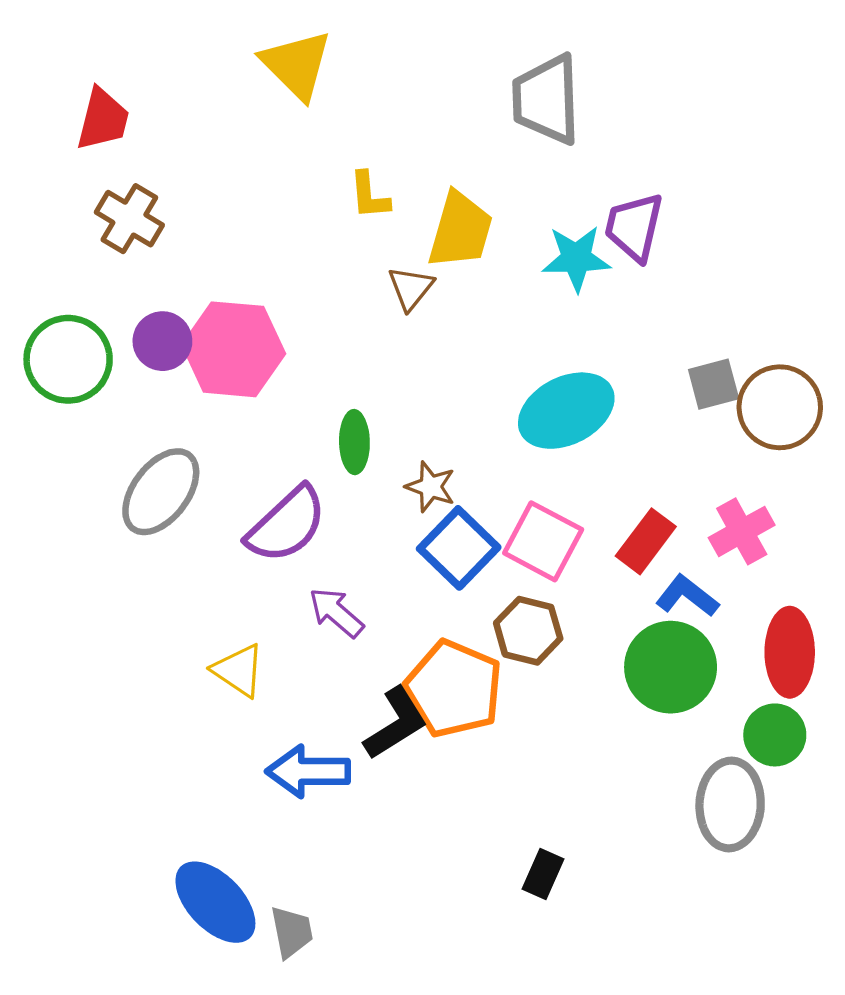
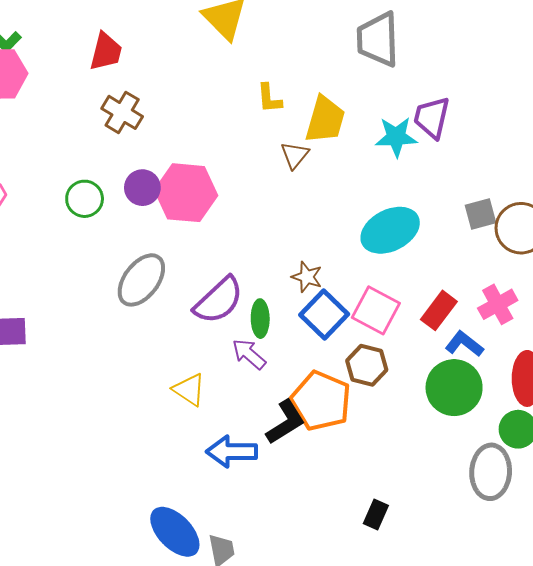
green circle: (68, 359) -> (85, 199), size x0.7
green ellipse: (354, 442) -> (260, 319), moved

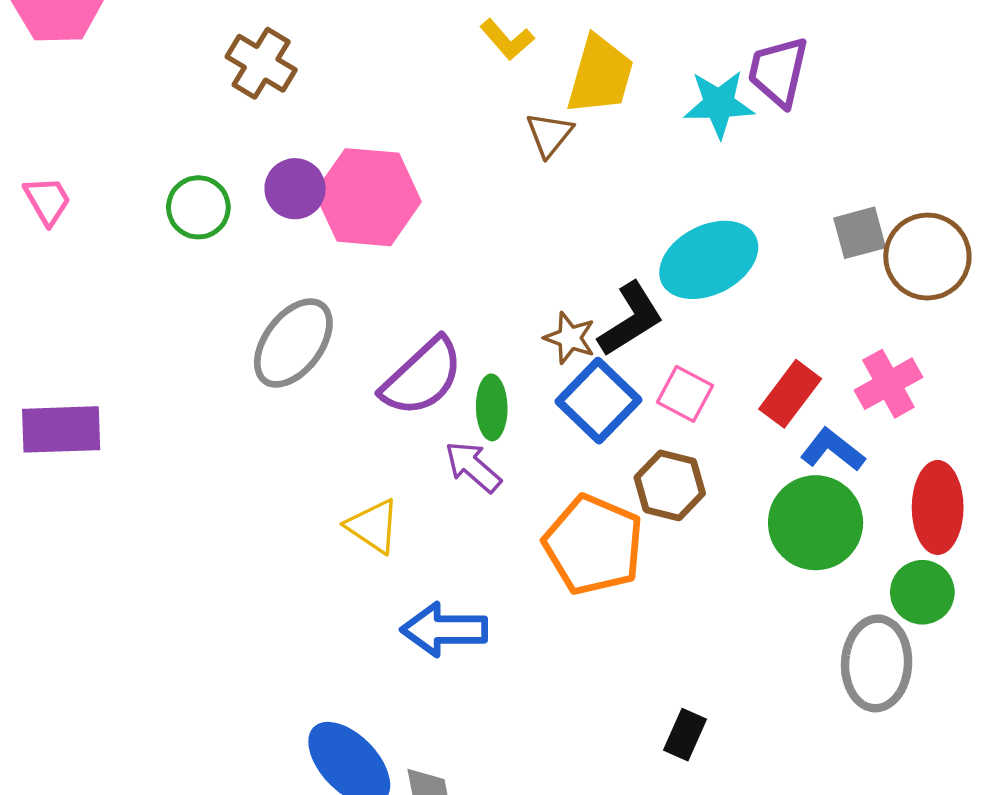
yellow L-shape: (269, 98) -> (507, 39), turned -36
pink square: (376, 310) -> (685, 394), size x0.7
black L-shape: (286, 422) -> (631, 319), moved

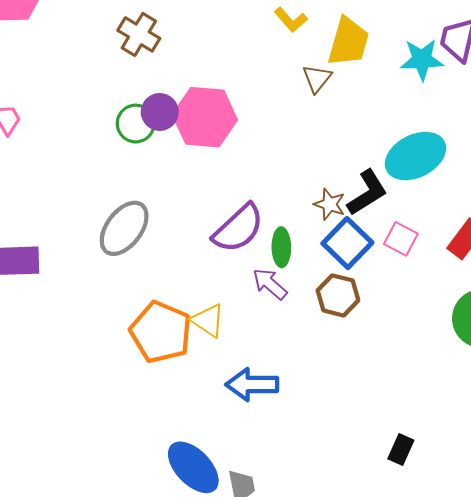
green circle: (198, 207) -> (136, 124), moved
gray ellipse: (293, 343) -> (124, 228), moved
brown hexagon: (670, 485) -> (338, 295), moved
orange pentagon: (593, 545) -> (161, 332), moved

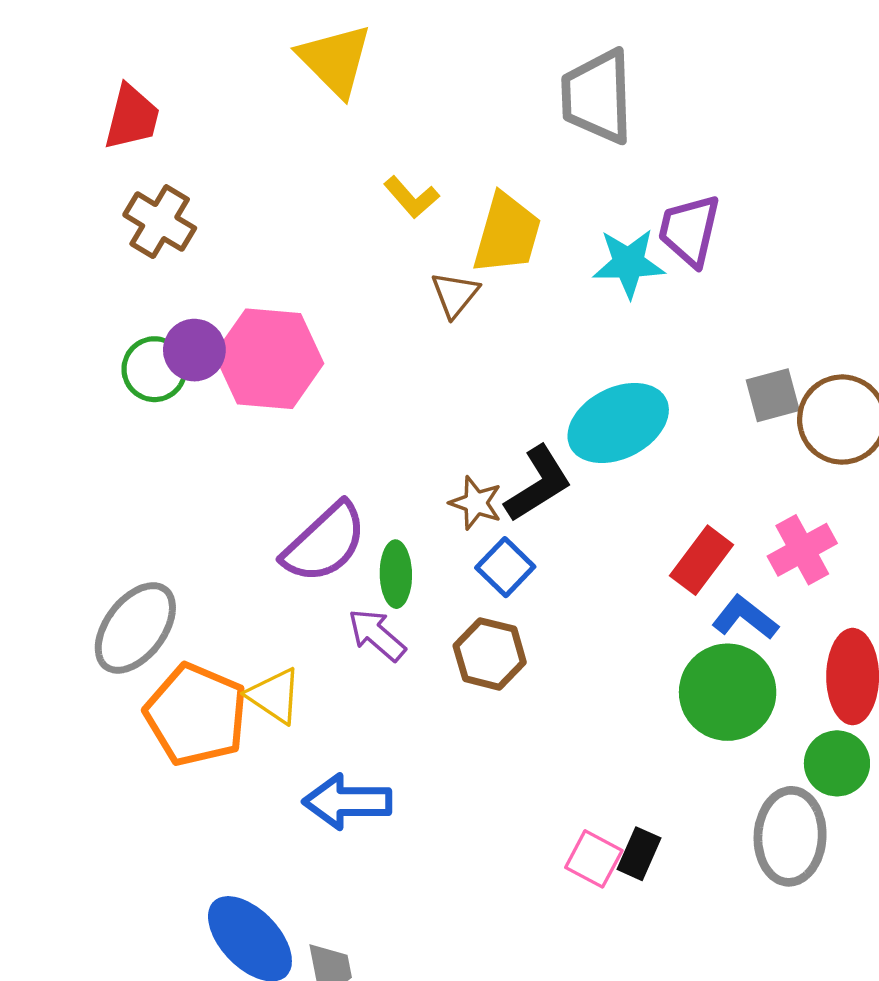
gray ellipse: (124, 228) -> (135, 628), moved
pink square: (401, 239) -> (594, 859), moved
blue square: (347, 243) -> (505, 567), size x0.7
black rectangle: (401, 450) -> (639, 854), moved

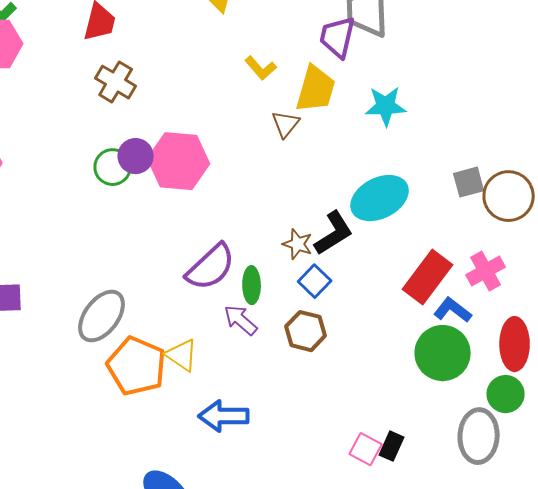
purple trapezoid: (689, 230) -> (338, 37), moved
red rectangle: (702, 560) -> (428, 277), size x1.4

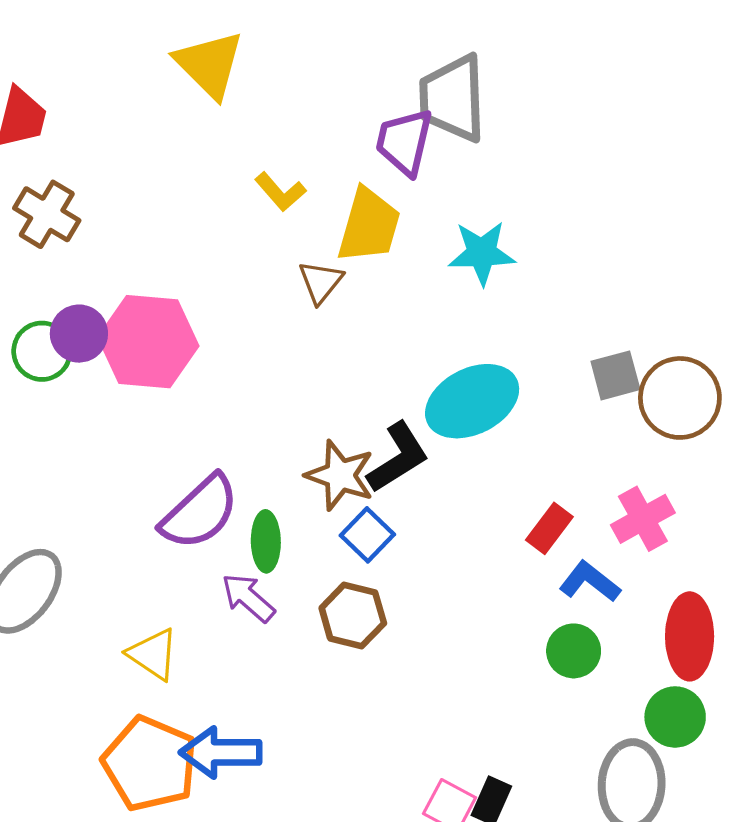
brown star: (298, 244) -> (340, 475), size x1.4
red rectangle: (428, 277) -> (549, 528), size x0.6
green circle: (443, 353) -> (574, 651), size x0.6
orange pentagon: (137, 366) -> (150, 764), moved

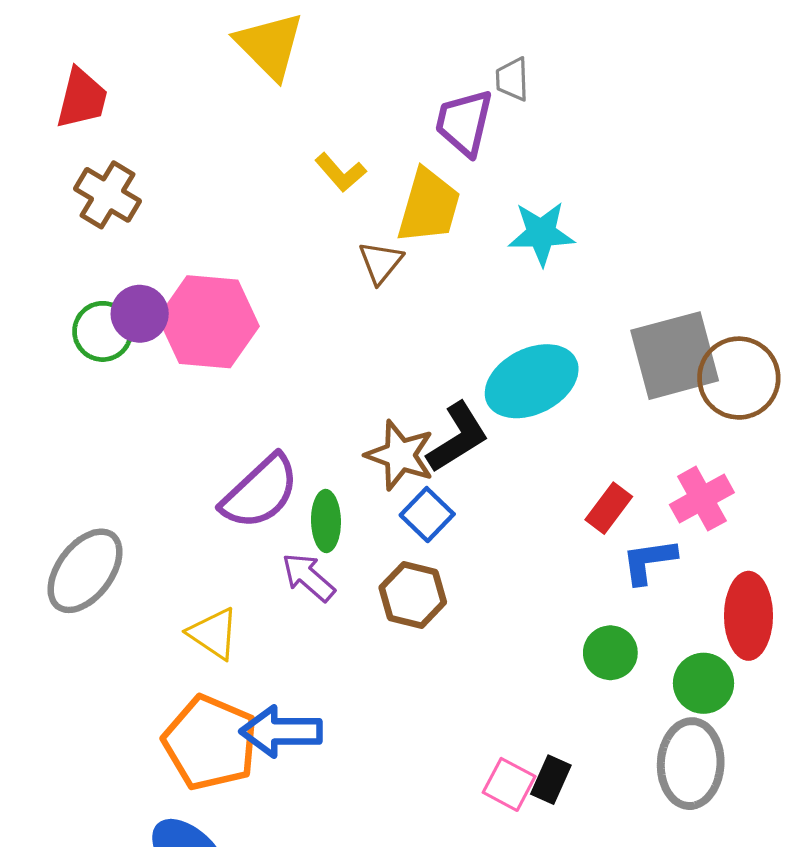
gray trapezoid: (453, 98) -> (512, 79), size x0.5
gray square: (615, 375) -> (675, 356), size x1.8
blue L-shape: (590, 582) -> (649, 561), turned -46
green circle: (574, 651) -> (610, 653), moved
green circle: (675, 717) -> (704, 683), moved

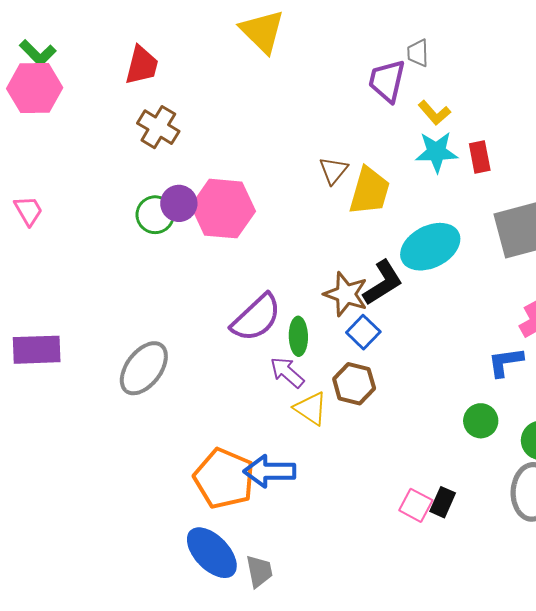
yellow L-shape: (340, 172) -> (434, 113), moved
yellow trapezoid: (429, 206) -> (369, 191), moved
red rectangle: (609, 508) -> (480, 157), moved, turned -48
yellow triangle: (214, 633) -> (311, 408), moved

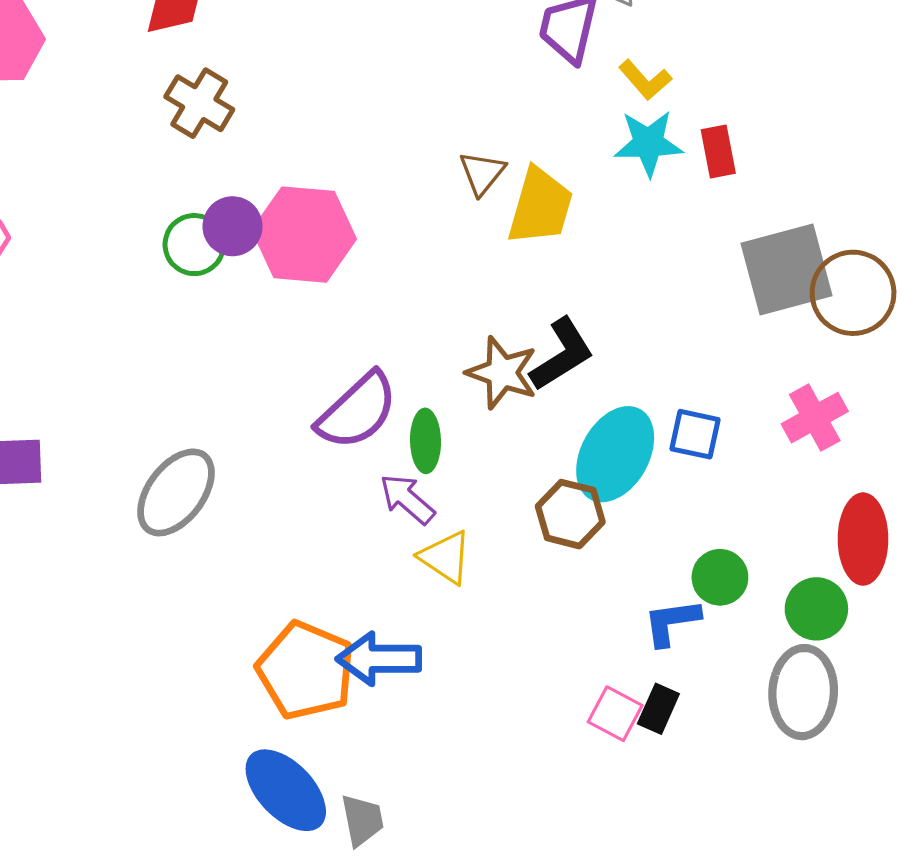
cyan ellipse: (430, 247) -> (615, 454), moved, turned -34
blue square: (363, 332) -> (695, 434), moved, turned -32
blue L-shape: (505, 362) -> (672, 622), moved
brown hexagon: (354, 384) -> (570, 514), moved

